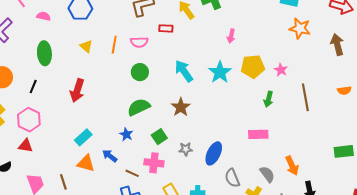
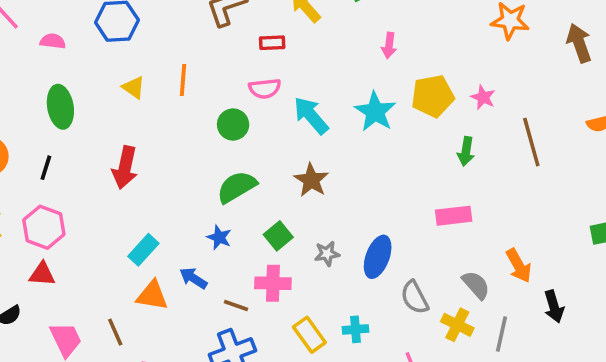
pink semicircle: (139, 42) -> (265, 89), moved

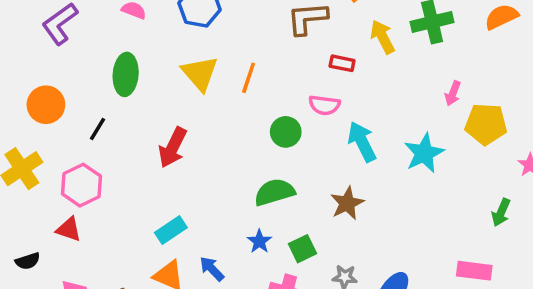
yellow triangle: (134, 88) -> (200, 73), size x1.6
yellow pentagon: (433, 96) -> (486, 124), moved
blue star: (219, 237) -> (259, 241), moved

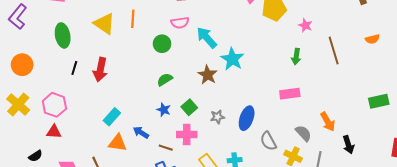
black line: (97, 129) -> (74, 68), moved
cyan star: (424, 153) -> (232, 59), moved
green semicircle: (274, 192) -> (165, 80), size x0.7

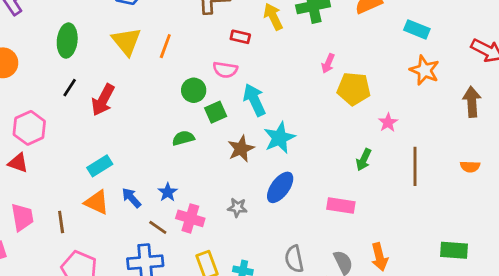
green square: (189, 107) -> (216, 112), moved
blue star: (164, 110) -> (168, 192), moved
blue ellipse: (247, 118) -> (280, 187), moved

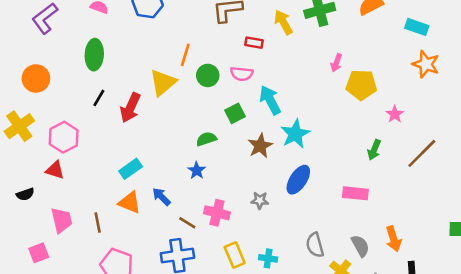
yellow triangle: (126, 41) -> (163, 82), moved, turned 32
green circle: (194, 90) -> (208, 75), moved
brown line: (415, 166) -> (422, 153), turned 48
blue star: (168, 192) -> (197, 170), moved

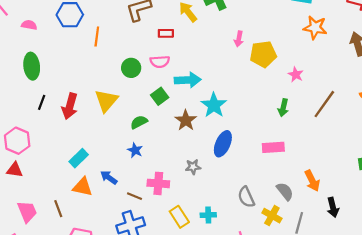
orange line: (185, 55) -> (97, 36), moved
yellow triangle: (163, 82) -> (106, 101), moved
cyan arrow: (270, 100) -> (188, 80), turned 125

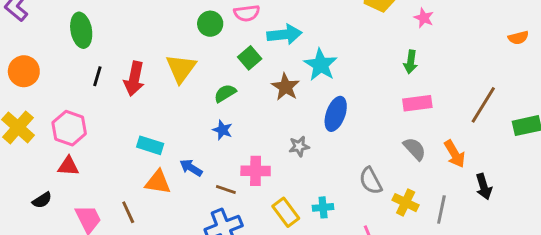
brown line: (324, 104) -> (483, 105), moved
pink rectangle: (273, 147) -> (417, 103), moved
cyan rectangle: (79, 158) -> (150, 145), turned 66
gray semicircle: (285, 191) -> (415, 149), moved

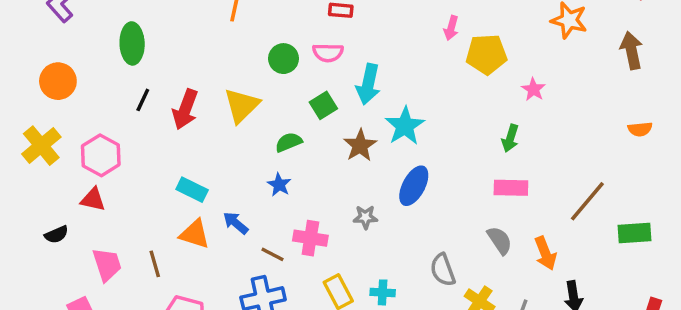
cyan arrow: (285, 34) -> (368, 84), turned 100

